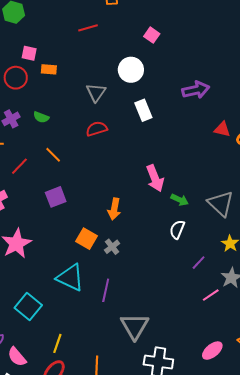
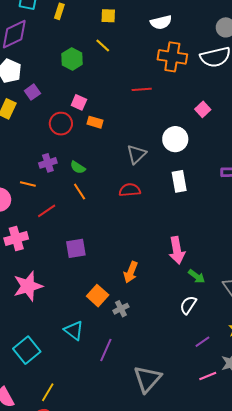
orange line: (53, 155) -> (80, 192), moved
cyan triangle: (70, 278) -> (74, 330), size x0.7
gray triangle: (135, 326) -> (148, 379), moved

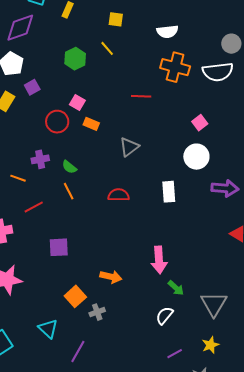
white circle: (175, 139) -> (196, 157), moved
gray triangle: (136, 154) -> (129, 147), moved
orange arrow: (131, 272) -> (111, 277), turned -105

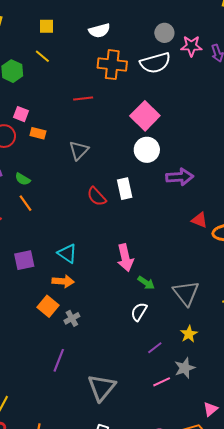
pink square: (200, 123) -> (145, 116), size x1.8
red semicircle: (119, 195) -> (97, 197), moved, turned -125
orange arrow: (111, 277) -> (63, 281), moved
cyan triangle: (48, 329) -> (67, 253), moved

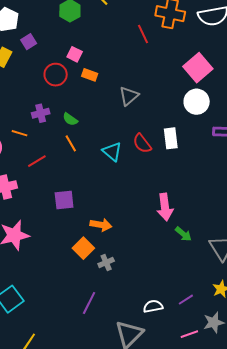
red line: (83, 98) -> (143, 34), moved, turned 66
cyan triangle: (67, 253) -> (112, 152), moved
white semicircle: (139, 312) -> (153, 306), moved, turned 42

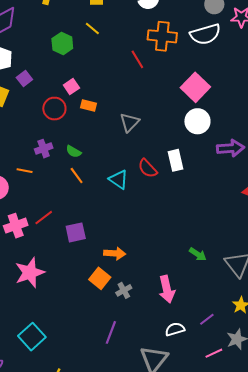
pink square: (75, 54) -> (71, 86), turned 35
red line: (37, 161) -> (44, 218), moved
pink arrow: (165, 207) -> (167, 289), moved

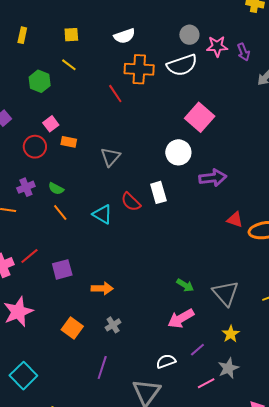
pink square: (195, 87) -> (200, 117), moved
orange square: (100, 278) -> (72, 328), moved
pink arrow: (167, 289) -> (181, 318), moved, turned 76

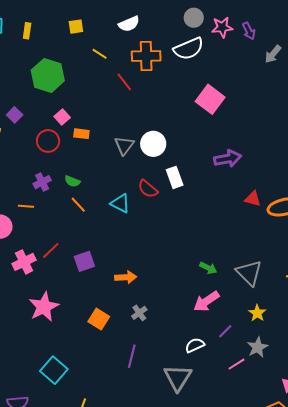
yellow line: (69, 65) -> (100, 54), moved
green hexagon: (40, 81) -> (48, 75), size x1.5
white circle: (178, 152) -> (153, 144), moved

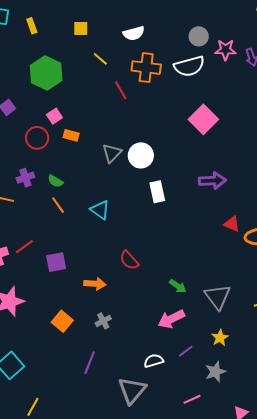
yellow rectangle: (27, 31) -> (32, 26), turned -35
red semicircle: (148, 189) -> (129, 260), moved
pink line: (236, 364) -> (192, 399), moved

